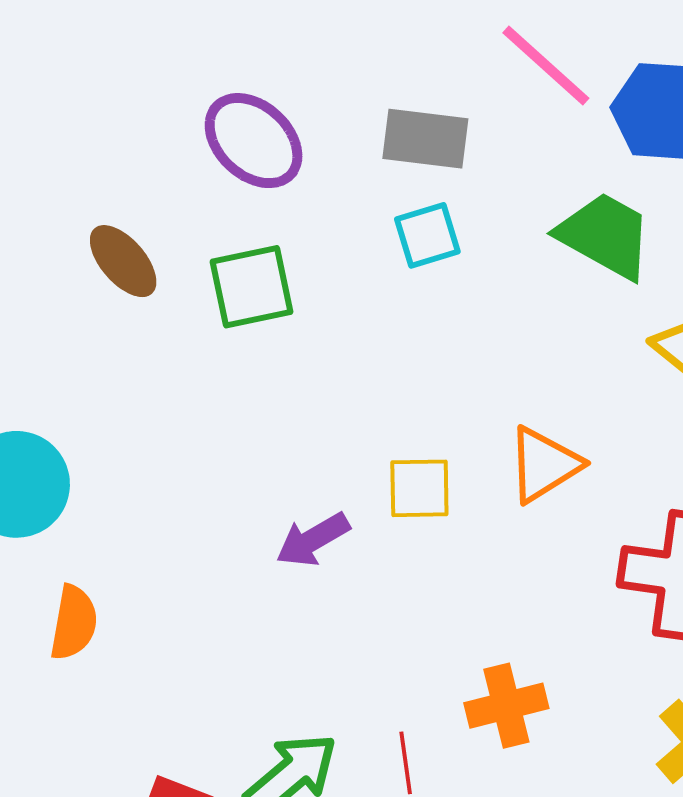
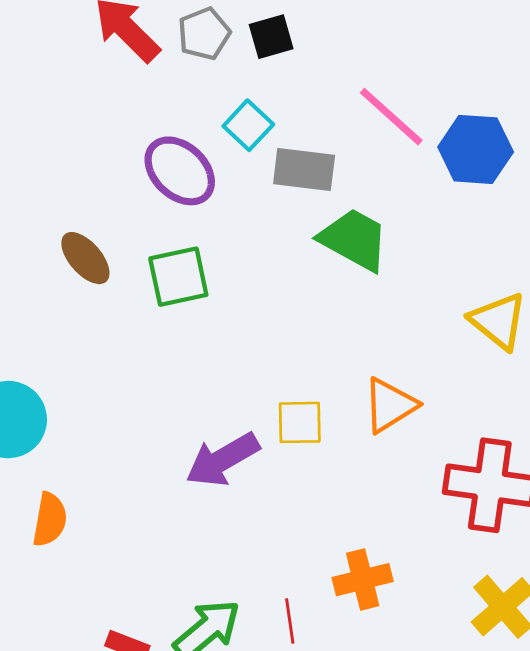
cyan square: (427, 235) -> (248, 125), moved, turned -30
green trapezoid: (605, 235) -> (354, 239), moved
purple arrow: (313, 540) -> (223, 460), size x1.4

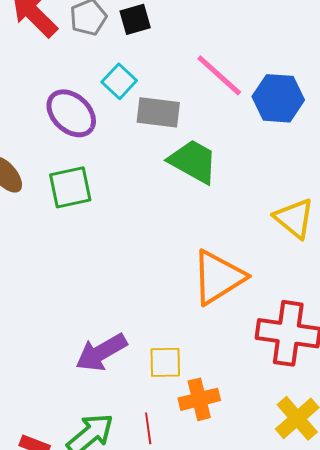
orange triangle: (390, 405) -> (218, 277), size x1.4
yellow square: (300, 422) -> (165, 362), moved
purple arrow: (223, 460) -> (101, 352), moved

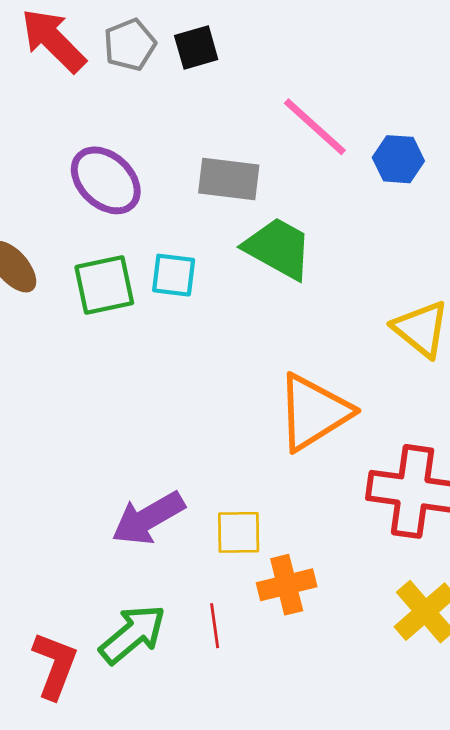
cyan square: (119, 81) -> (174, 275), moved, turned -36
blue hexagon: (278, 98) -> (398, 159), size x0.7

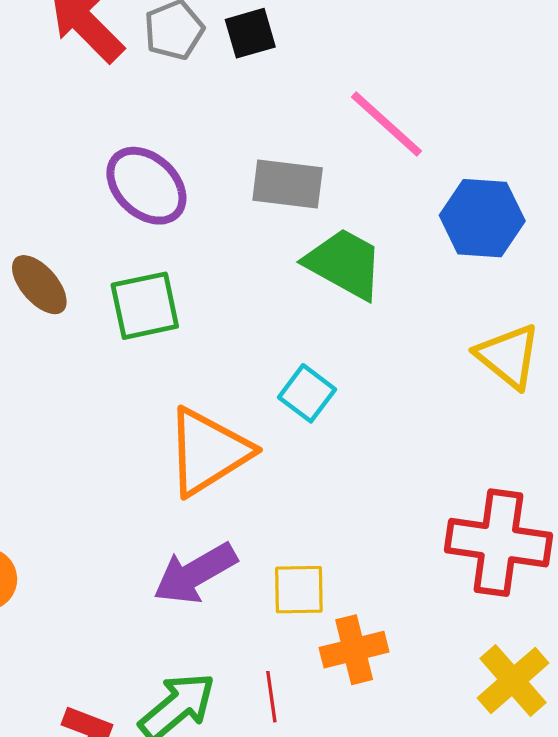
blue hexagon: (398, 159) -> (482, 218), moved, size x1.4
cyan square: (174, 275) -> (307, 393), moved, turned 30
orange triangle: (314, 412) -> (208, 452), moved

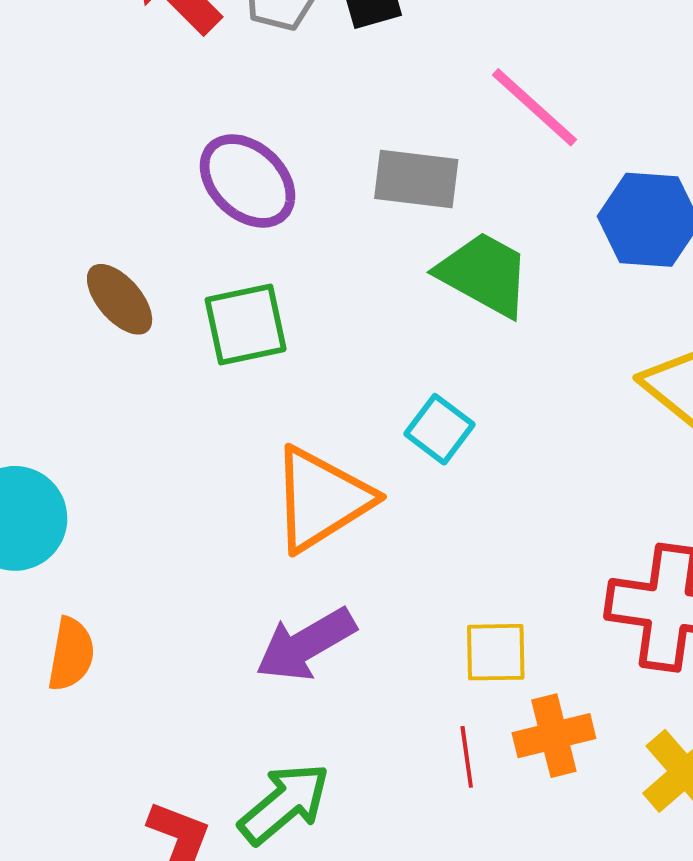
yellow square: (299, 590) -> (496, 652), moved
orange cross: (354, 650) -> (554, 736), moved
red line: (271, 697) -> (467, 757), moved

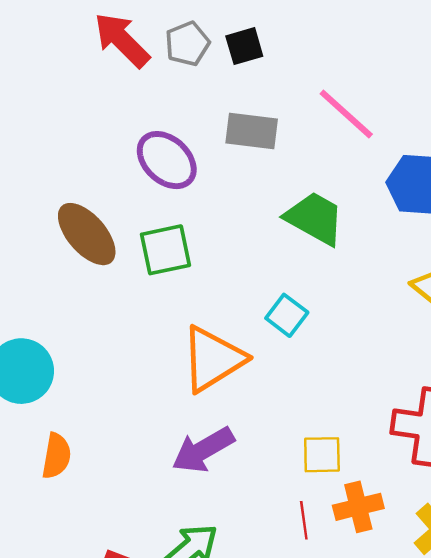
gray rectangle: (416, 179) -> (252, 131), moved
brown ellipse: (120, 299) -> (87, 234), size x1.4

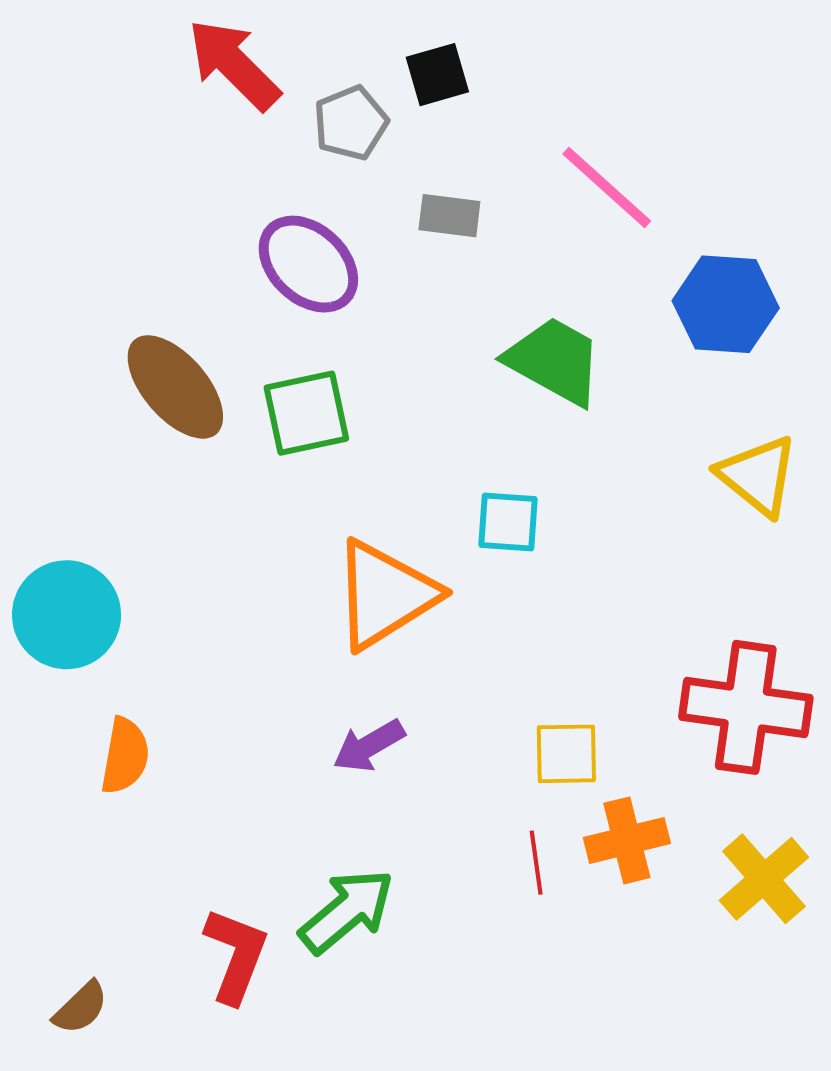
gray pentagon: (187, 44) -> (351, 123), moved
gray rectangle: (252, 131) -> (449, 216), size x0.7
cyan square: (287, 315) -> (508, 522), turned -33
purple arrow: (203, 450) -> (369, 746), size x0.7

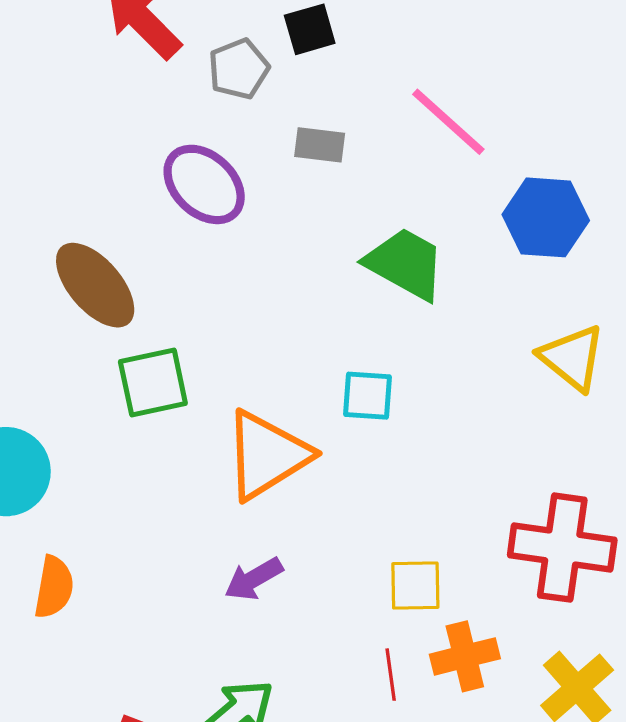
green square: (306, 413) -> (153, 382), moved

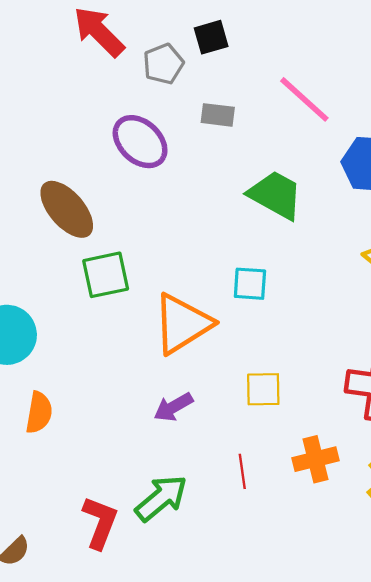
yellow square: (415, 585) -> (263, 389), moved
red line: (391, 675) -> (242, 471), moved

